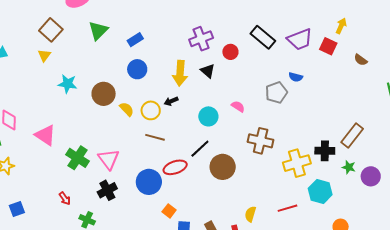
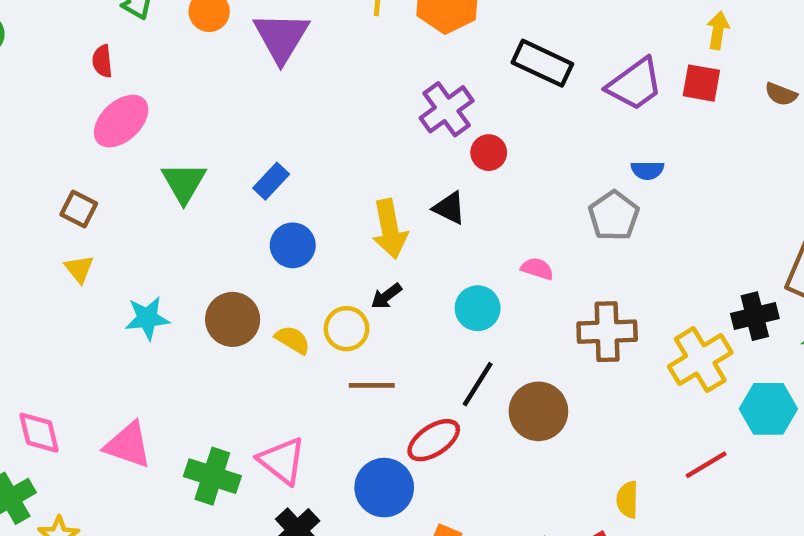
brown square: (51, 30) -> (79, 209), size x0.7
black rectangle: (263, 37) -> (542, 63), moved
purple cross: (201, 39) -> (447, 109), moved

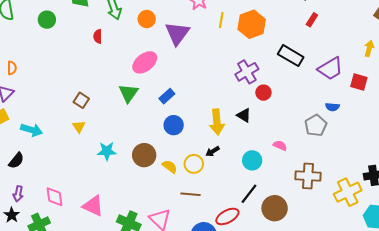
red square: (701, 83) -> (359, 82), moved
pink ellipse: (121, 121) -> (145, 62), moved
brown line: (372, 385) -> (191, 194), moved

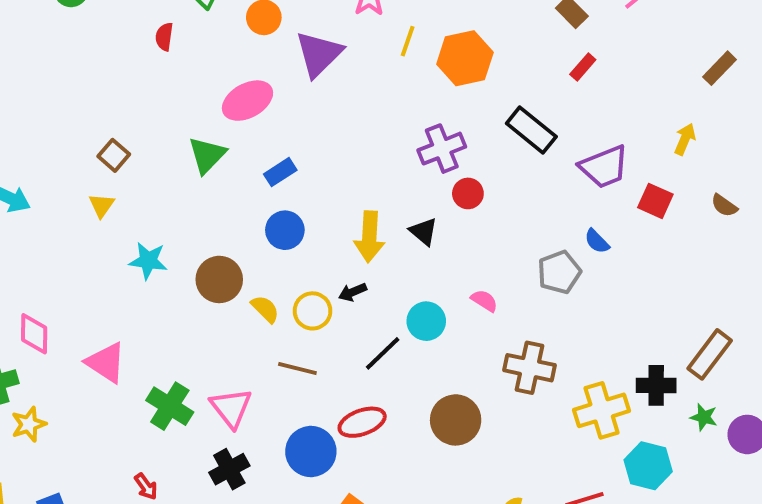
blue semicircle: (332, 107) -> (597, 241), turned 32
black line: (249, 194) -> (383, 353), moved

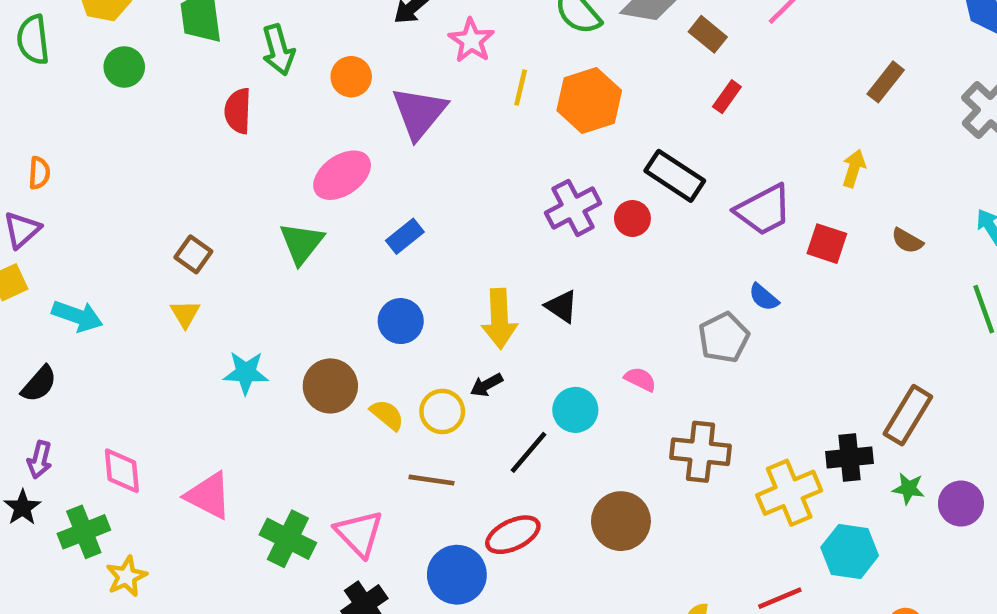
red semicircle: (164, 37) -> (238, 111), size x1.4
blue rectangle: (280, 172) -> (405, 236), moved
red circle: (468, 193) -> (632, 218), moved

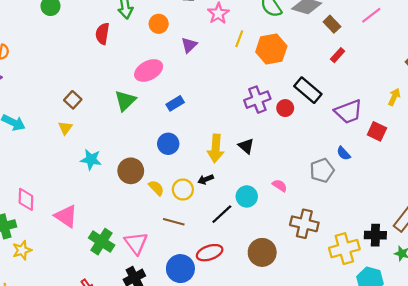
purple triangle: (419, 113) -> (189, 45), size x0.6

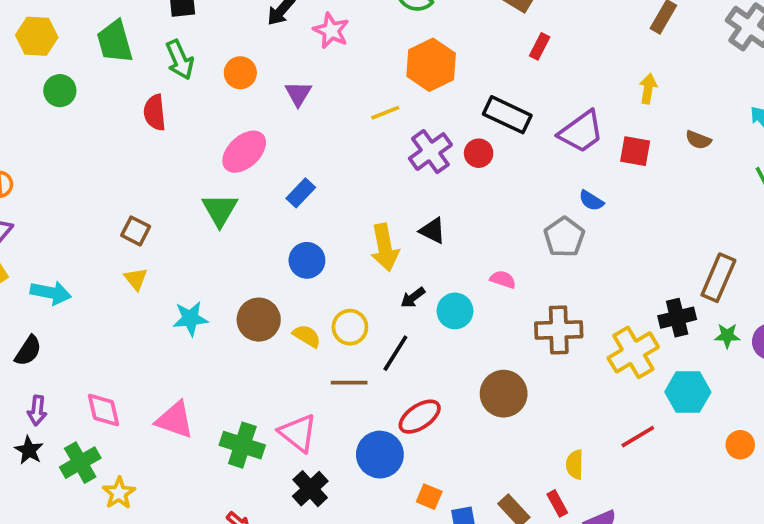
yellow line: (239, 39) -> (385, 113), moved, turned 63
black arrow: (206, 179) -> (413, 298), moved
black line: (222, 214) -> (395, 353), moved

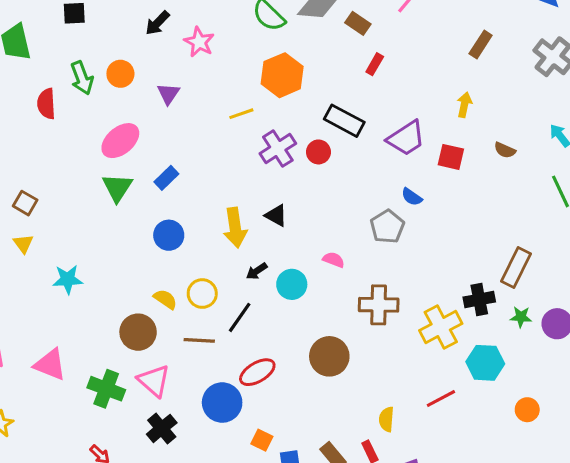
green arrow: (180, 60) -> (82, 78), moved
green triangle: (220, 210) -> (117, 187), moved
brown circle: (259, 320) -> (138, 332), moved

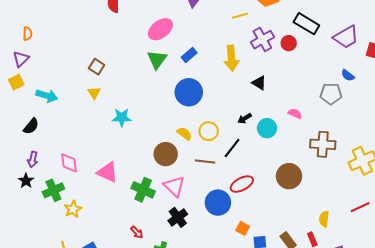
gray pentagon: (387, 227) -> (331, 94), turned 30
yellow arrow: (235, 228) -> (232, 58), moved
blue circle: (169, 235) -> (189, 92), size x1.4

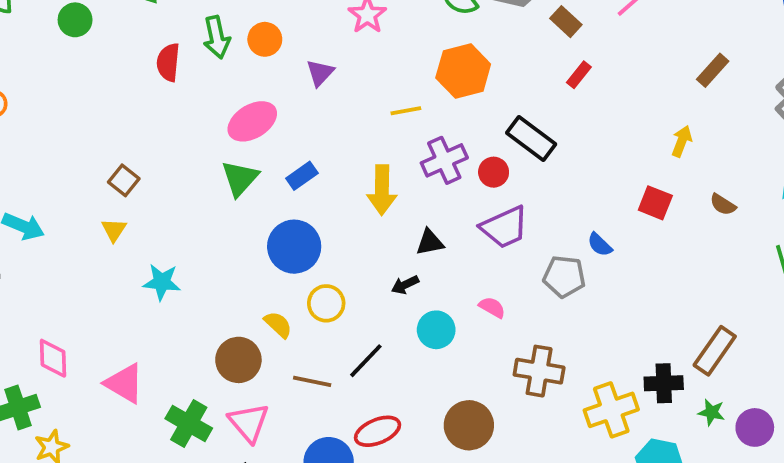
purple trapezoid: (346, 37) -> (505, 227), moved
black triangle: (259, 83) -> (430, 242), turned -49
black arrow: (245, 118) -> (405, 285), moved
yellow circle: (209, 131) -> (326, 303), moved

